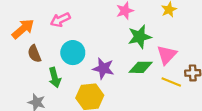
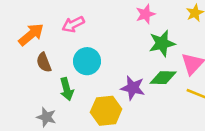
purple star: (103, 68) -> (133, 88), moved

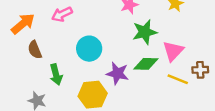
cyan circle: (87, 61) -> (89, 49), moved

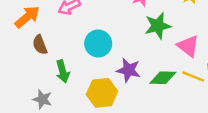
pink triangle: (173, 51) -> (188, 46), turned -35
green diamond: (146, 64) -> (163, 78), moved

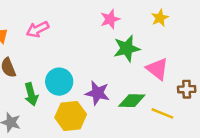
cyan circle: (98, 44) -> (59, 82), moved
yellow line: (193, 76) -> (162, 113), moved

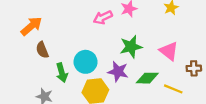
pink arrow: (38, 29) -> (103, 17), moved
green star: (127, 48) -> (131, 47), moved

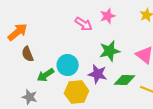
pink arrow: (103, 17) -> (84, 24), turned -120
green arrow: (62, 73) -> (46, 75), turned 72

